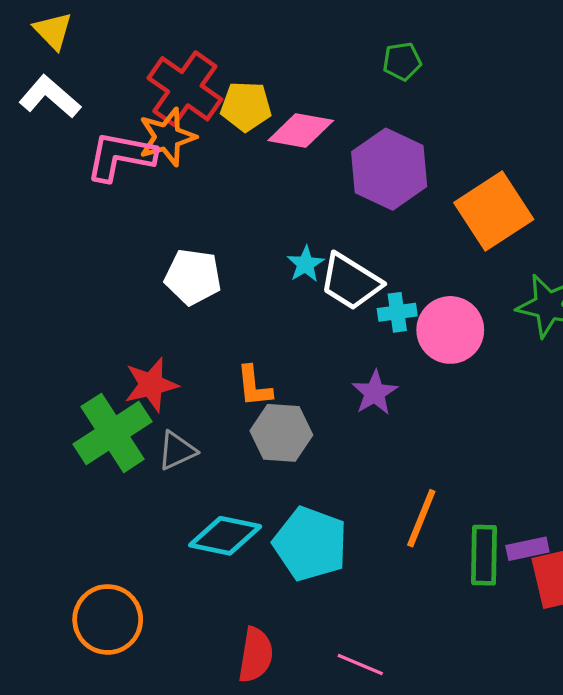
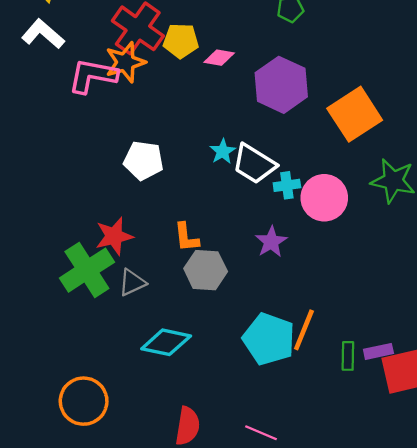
pink diamond: (301, 131) -> (219, 58), size x0.7
cyan pentagon: (310, 544) -> (269, 339), moved
green rectangle: (484, 555) -> (348, 356), size x0.7

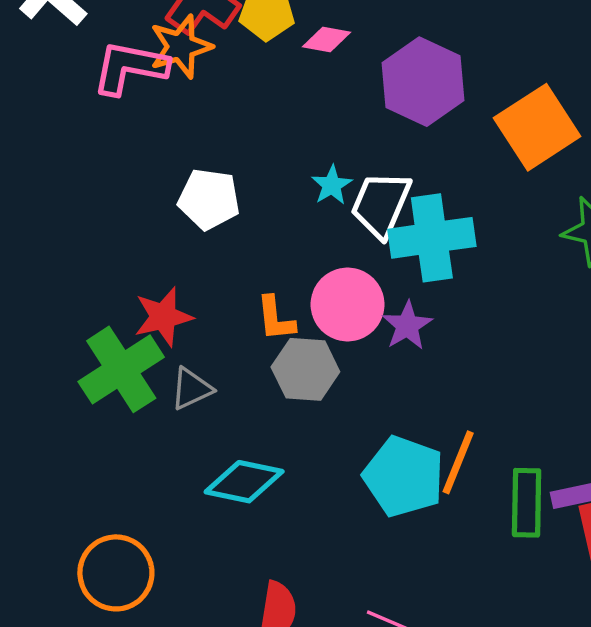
white trapezoid: (254, 164) -> (381, 204), turned 81
cyan cross: (287, 185) -> (432, 238), size x2.0
pink circle: (324, 198) -> (348, 304), moved
green rectangle: (348, 356) -> (527, 503), size x1.5

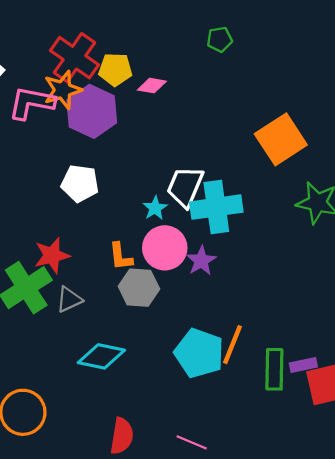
purple hexagon: (423, 82) -> (92, 111), moved
cyan star: (332, 185) -> (155, 208), moved

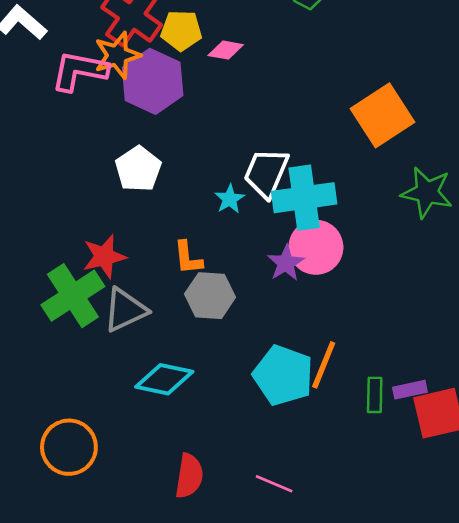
white pentagon: (80, 183) -> (138, 169), turned 30
pink circle: (165, 248) -> (316, 247), moved
gray triangle: (69, 299) -> (125, 310), size x1.4
green rectangle: (274, 369) -> (375, 395), size x0.7

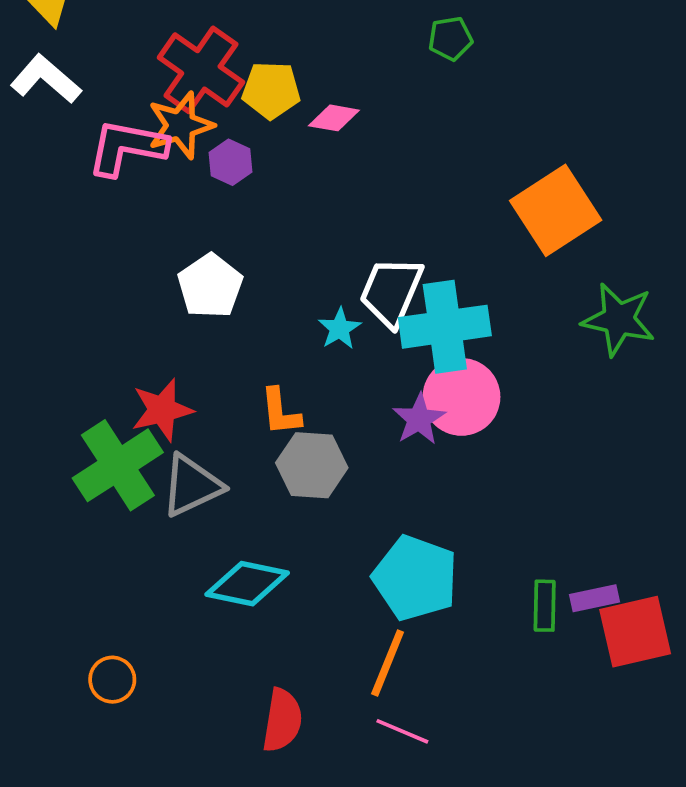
purple hexagon: (153, 81) -> (231, 162), size x0.5
orange line: (324, 365) -> (388, 663), moved
orange circle: (69, 447) -> (112, 680), size x0.6

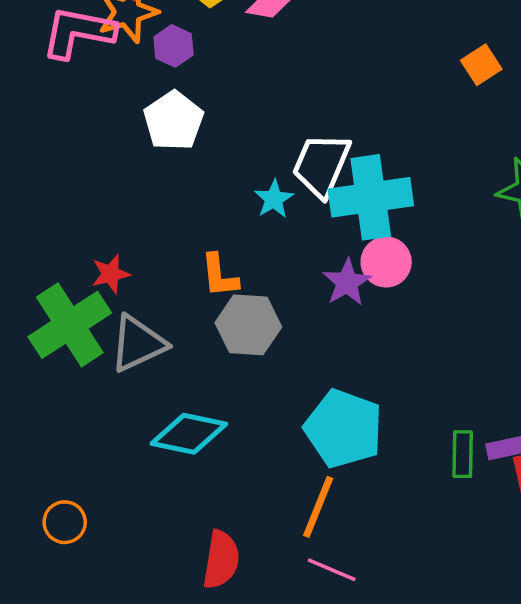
orange square: (556, 210) -> (481, 65), moved, size x0.5
white pentagon: (210, 286) -> (173, 121), moved
pink circle: (461, 397) -> (386, 262), size x0.7
red star: (162, 410) -> (111, 274), size x0.7

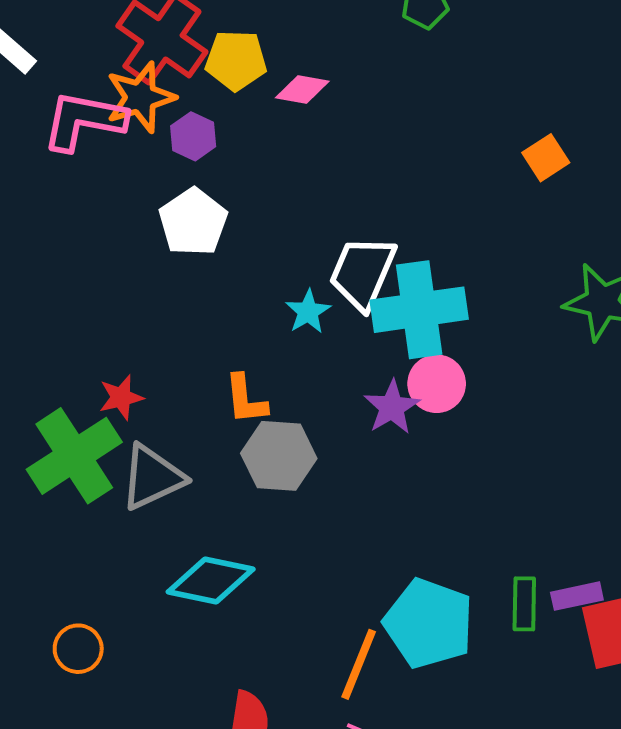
cyan pentagon: (344, 429) -> (429, 623), moved
orange circle: (65, 522) -> (78, 649), moved

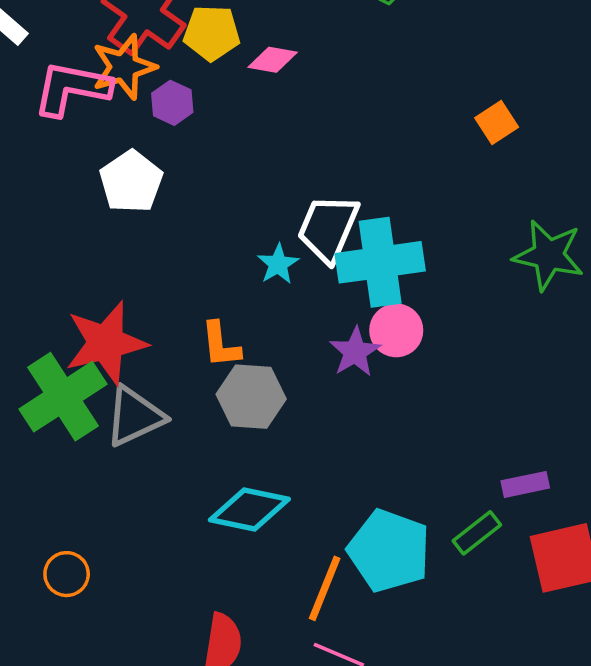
white pentagon: (193, 222) -> (131, 182), moved
red star: (121, 397) -> (106, 343), size x2.0
cyan diamond: (211, 581) -> (249, 510), moved
purple rectangle: (577, 596) -> (525, 484), moved
green rectangle: (524, 604) -> (477, 533), turned 51

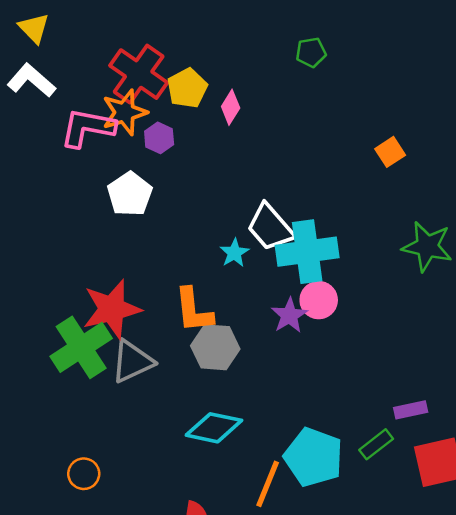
yellow pentagon: (212, 33) -> (187, 88), turned -30
pink diamond: (273, 60) -> (231, 107), turned -68
white trapezoid: (328, 228) -> (270, 227), turned -64
orange L-shape: (221, 345) -> (194, 310), size x1.4

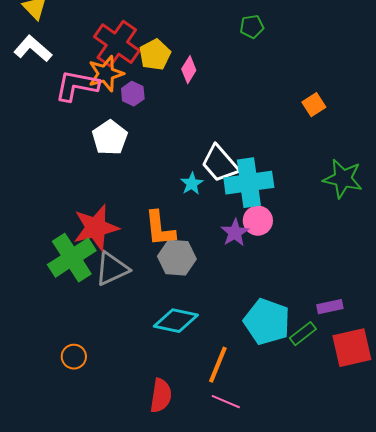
cyan pentagon: (314, 457) -> (267, 322), moved

